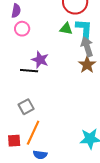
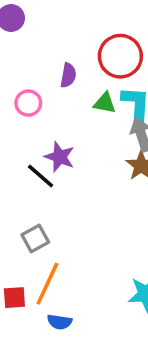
purple semicircle: (16, 11) -> (68, 75), moved
black line: (29, 71) -> (40, 176), turned 36

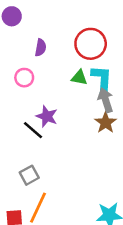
purple semicircle: (68, 75) -> (41, 48), moved

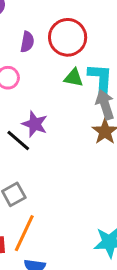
red circle: (91, 44) -> (68, 37), moved

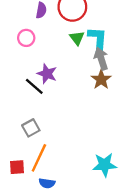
green triangle: (74, 78) -> (77, 38), turned 42

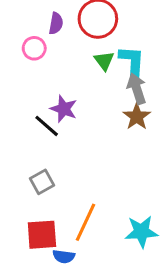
pink circle: (26, 38) -> (34, 48), moved
orange line: (39, 158) -> (85, 222), moved
red square: (17, 167) -> (42, 235), moved, size x1.5

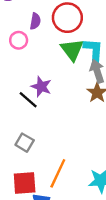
green triangle: (104, 61) -> (72, 50), size x1.5
gray square: (42, 182) -> (25, 143), turned -30

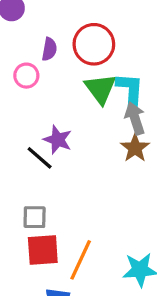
gray square: (25, 143) -> (35, 217), turned -30
red square: (25, 183) -> (43, 250), moved

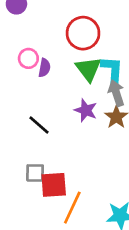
purple semicircle: (49, 49) -> (44, 68), moved
purple star: (58, 140) -> (86, 110), moved
red square: (43, 250) -> (54, 185), moved

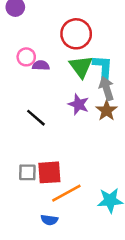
purple semicircle: (44, 68) -> (41, 65), turned -98
gray square: (35, 173) -> (27, 172), moved
orange line: (72, 208) -> (66, 193), turned 36

